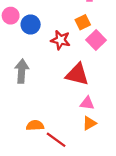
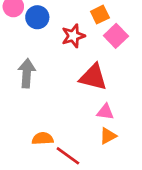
red star: (61, 40) -> (73, 36), turned -30

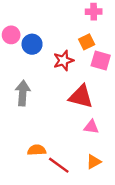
pink square: (116, 36) -> (101, 60), turned -30
orange triangle: (108, 136) -> (94, 162), moved

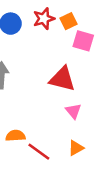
red star: (63, 60) -> (44, 19), moved
pink triangle: (91, 127) -> (73, 111), turned 42

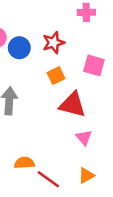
orange square: (68, 21) -> (56, 76), moved

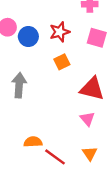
pink square: (94, 65) -> (97, 38), moved
red triangle: (72, 105) -> (92, 89), moved
orange triangle: (86, 175) -> (90, 153), turned -35

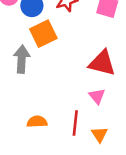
orange square: (62, 62) -> (43, 34), moved, size x1.5
red line: (55, 157) -> (75, 123), moved, turned 60

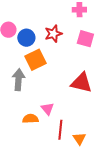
pink triangle: (97, 96) -> (47, 109), moved
orange semicircle: (37, 122) -> (30, 119), moved

